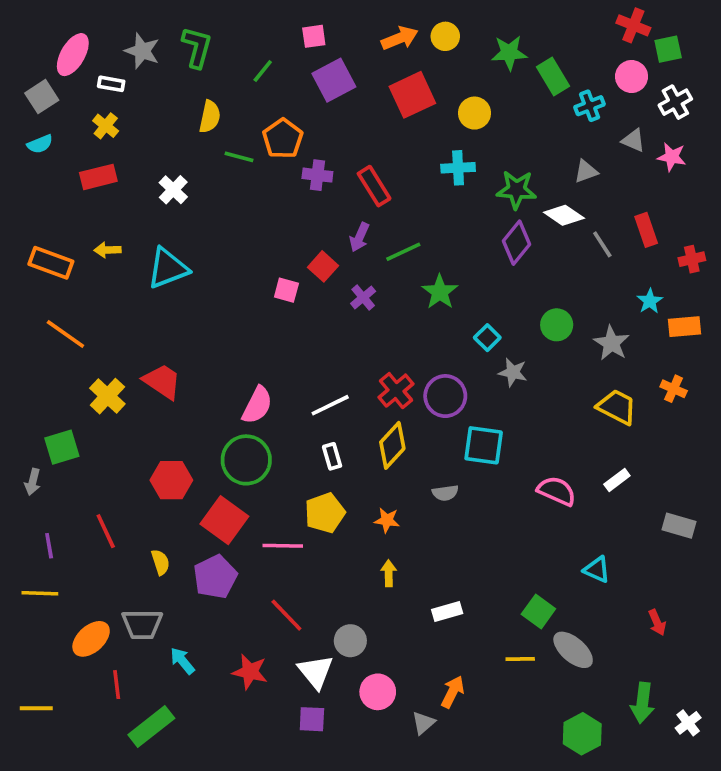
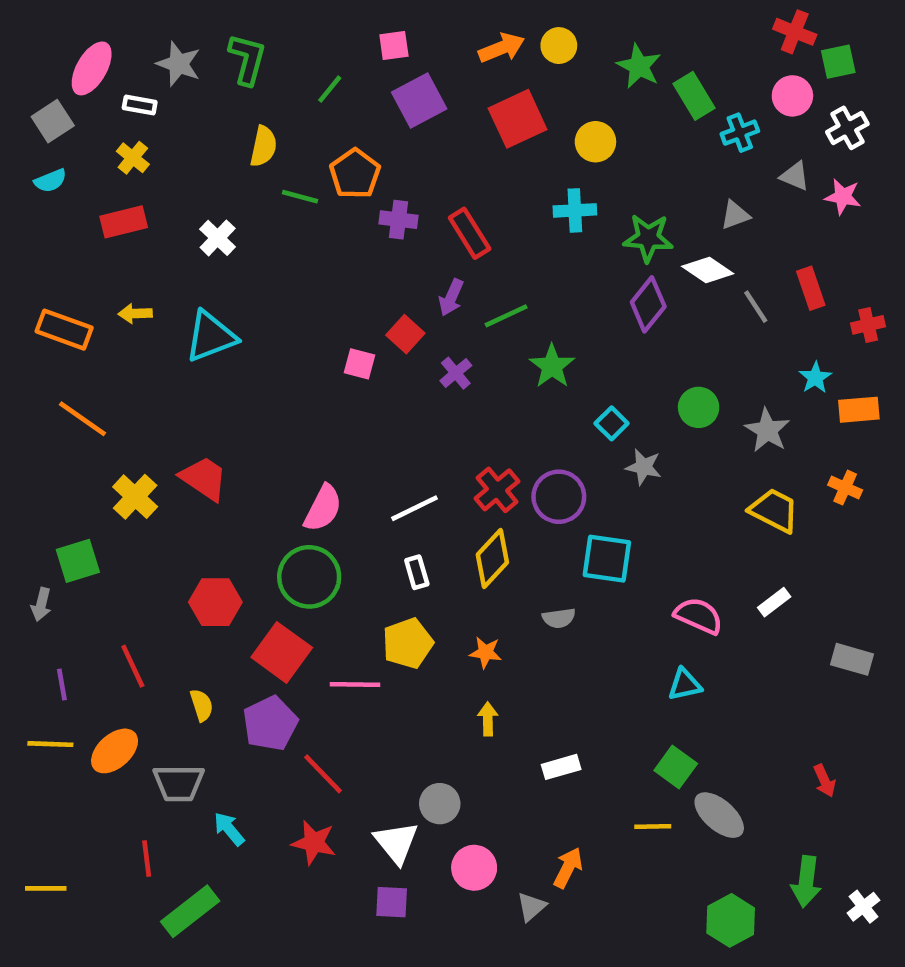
green star: (509, 53) -> (639, 66), turned 30
cyan triangle: (597, 569) -> (685, 685), moved, turned -36
red line: (286, 615) -> (323, 774), moved
orange ellipse: (91, 639) -> (115, 751), moved

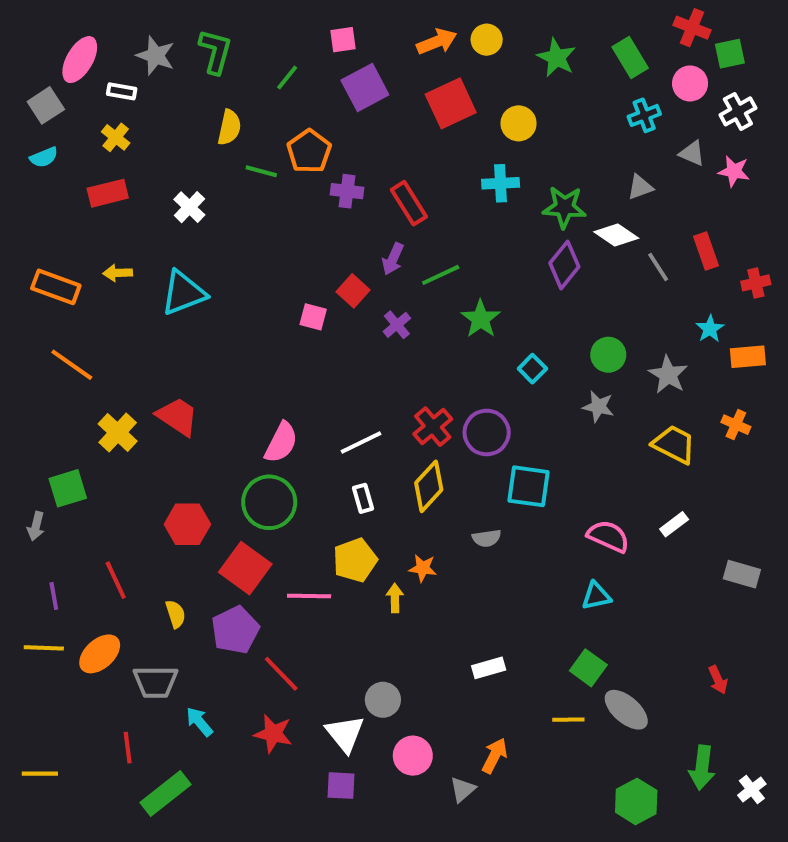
green rectangle: (694, 96) -> (630, 58), moved
gray star: (644, 467) -> (598, 407), moved
yellow arrow: (488, 719) -> (395, 598), moved

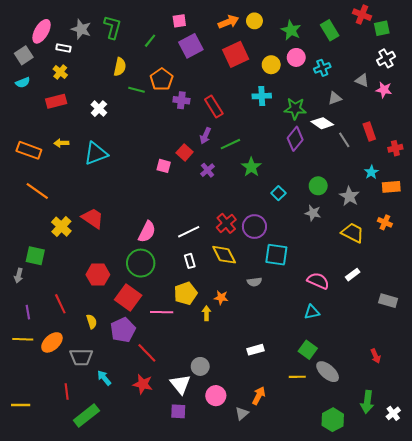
pink circle: (690, 83) -> (296, 57), moved
cyan cross: (644, 115) -> (322, 68), moved
yellow diamond: (429, 486) -> (224, 255), turned -70
green square: (68, 488) -> (35, 256), turned 30

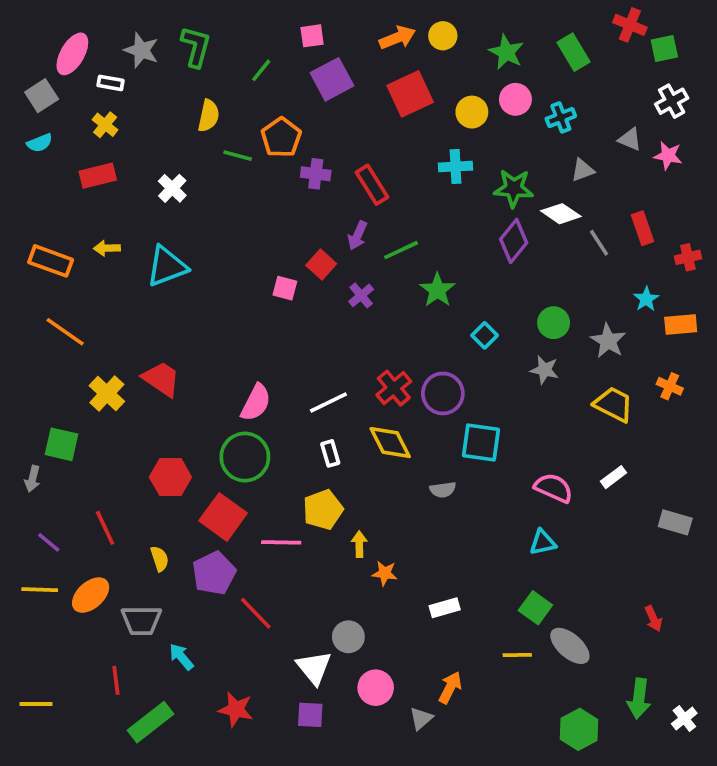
orange star: (221, 298) -> (385, 573), moved
purple line: (28, 312) -> (49, 542), turned -40
red star: (143, 384) -> (236, 709), moved

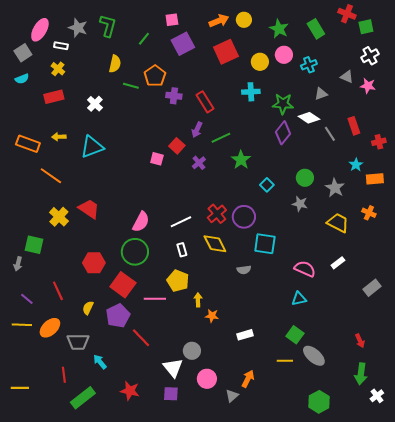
orange line: (65, 332) -> (51, 176), moved
yellow pentagon: (323, 510) -> (178, 281), turned -30
gray rectangle: (675, 522) -> (372, 288), turned -54
yellow semicircle: (160, 559) -> (88, 308), turned -136
green arrow: (639, 699) -> (361, 374), moved

